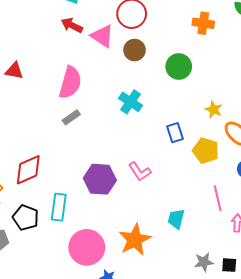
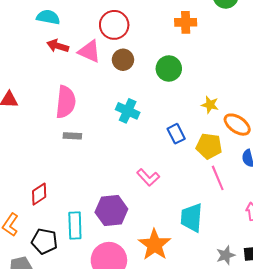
gray rectangle: (71, 117) -> (72, 136), turned 48
red diamond: (28, 170) -> (39, 194), size x0.7
purple hexagon: (100, 179) -> (111, 211), moved
pink line: (218, 198) -> (218, 178), moved
cyan trapezoid: (176, 219) -> (191, 218), size x1.4

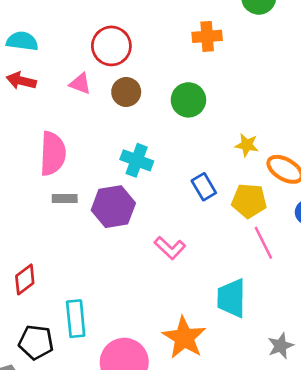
red arrow: (58, 46) -> (21, 81), moved
pink triangle: (89, 51) -> (80, 84), size x0.7
purple hexagon: (111, 211) -> (113, 207), moved

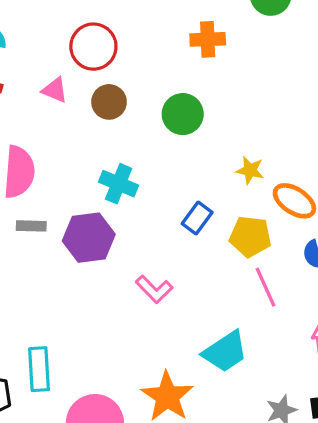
blue rectangle: (204, 187) -> (197, 218), turned 65
cyan trapezoid: (231, 298) -> (225, 352), turned -126

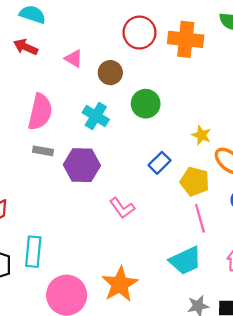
orange cross: (208, 39) -> (186, 39), size x1.4
red circle: (93, 47) -> (139, 33), moved
green circle: (183, 114) -> (146, 104), moved
cyan cross: (119, 184) -> (96, 116), moved
cyan trapezoid: (225, 352) -> (185, 261), moved

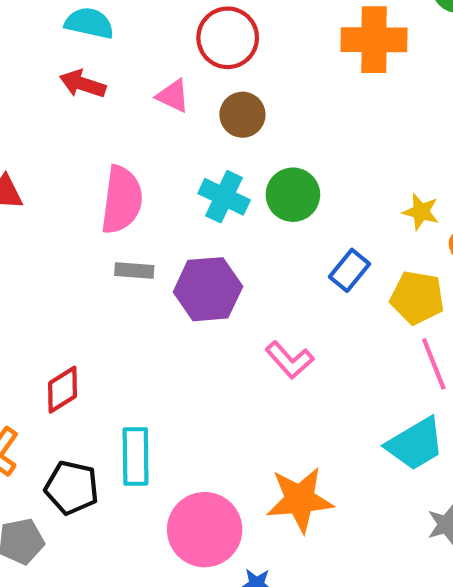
red circle: (139, 33) -> (228, 38), moved
green circle: (146, 104) -> (293, 195), moved
orange star: (120, 284) -> (300, 500), turned 30

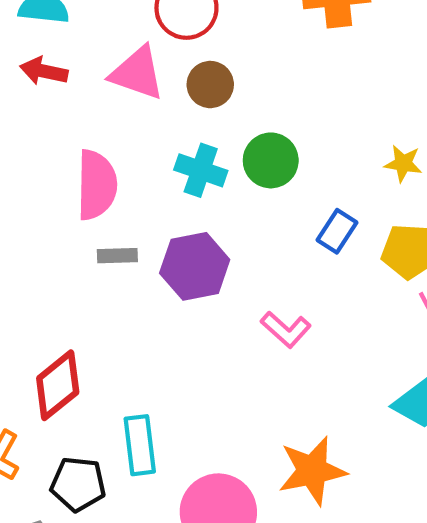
pink triangle: (173, 96) -> (137, 73), size x1.6
red diamond: (63, 390) -> (58, 385), size x1.4

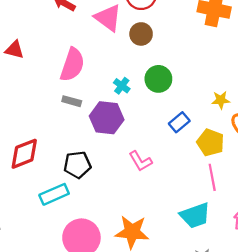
yellow star: (403, 163) -> (221, 100), turned -30
cyan cross: (201, 170) -> (122, 86), moved, size x0.7
cyan rectangle: (140, 445) -> (54, 194), turned 56
black pentagon: (78, 484) -> (77, 165), moved, turned -30

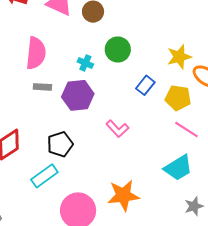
yellow star: (221, 100) -> (179, 57), size x1.4
pink line: (212, 177) -> (186, 129), turned -35

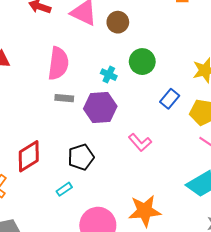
cyan rectangle: (44, 176) -> (64, 189), size x0.6

